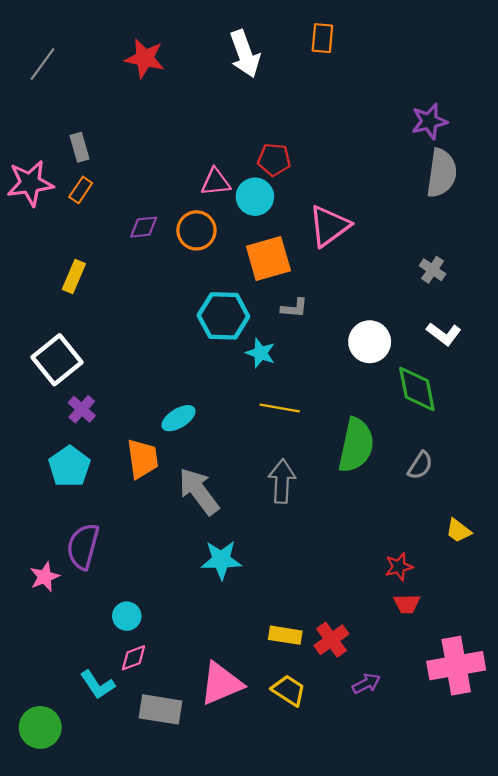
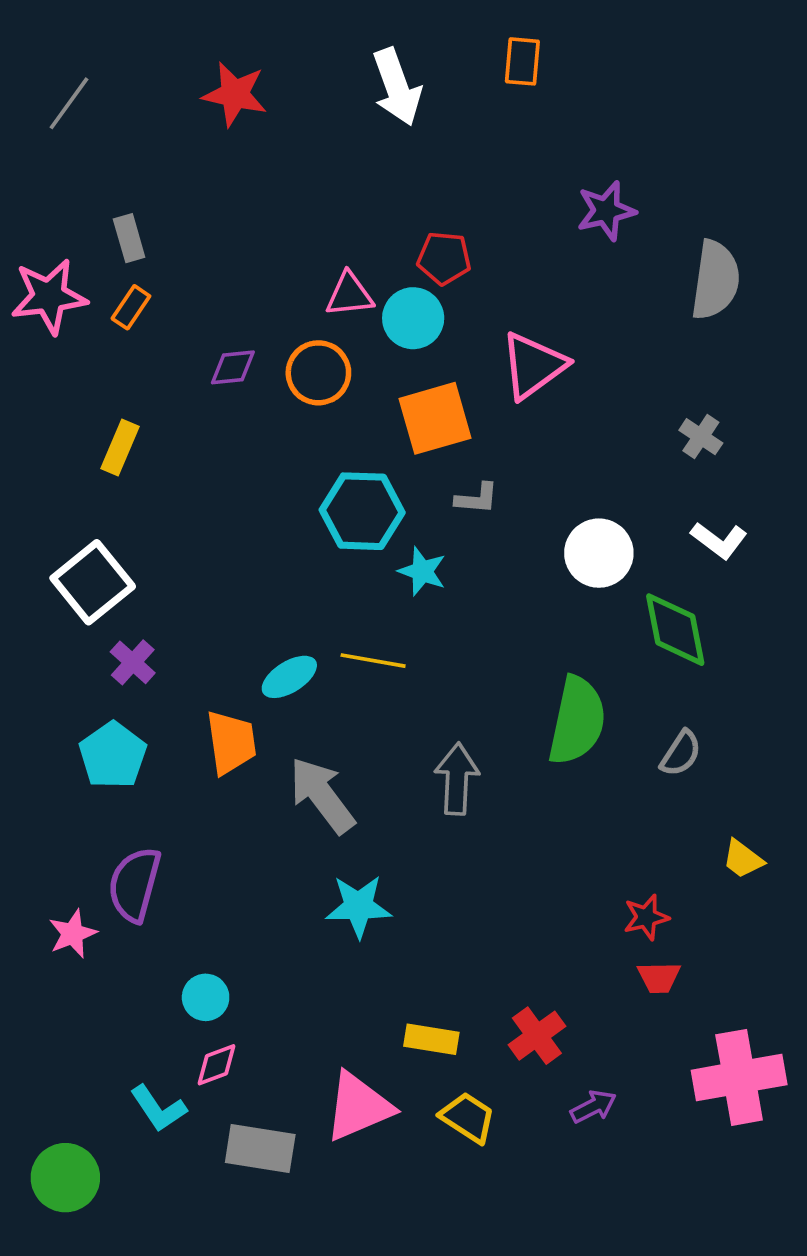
purple star: (429, 121) -> (606, 211), moved
yellow line: (280, 408) -> (373, 661), moved
yellow rectangle: (285, 635) -> (431, 1039), moved

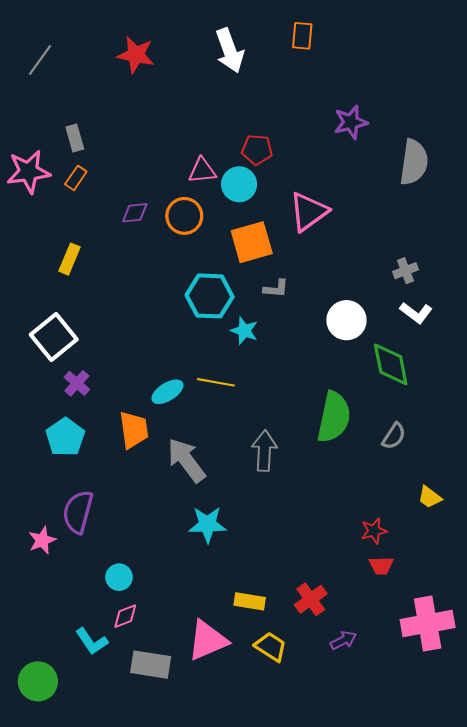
gray cross: (701, 437) -> (405, 271), moved, turned 35

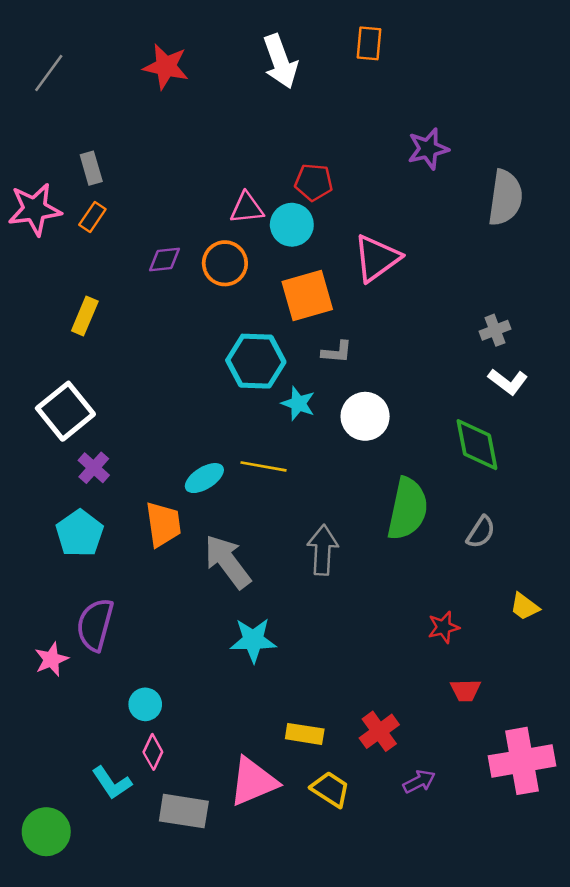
white circle: (346, 320) -> (365, 416), moved
red star: (374, 531) -> (444, 627), moved
pink diamond: (125, 616) -> (153, 752), turned -44

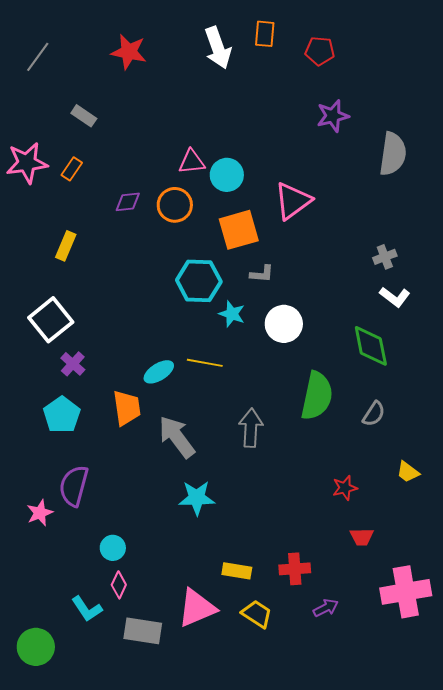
orange rectangle: (369, 43) -> (265, 34), moved
gray rectangle: (91, 168) -> (84, 116), moved, turned -40
red pentagon: (314, 182) -> (320, 51), moved
red cross: (379, 731) -> (295, 569), turned 32

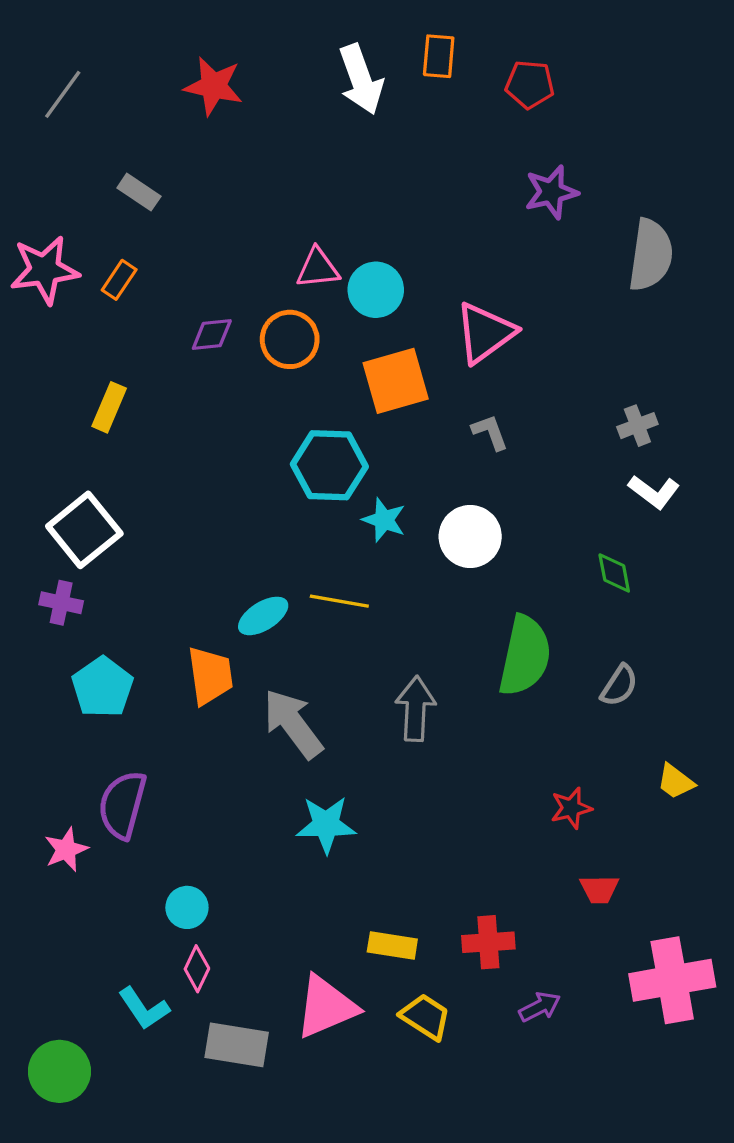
gray L-shape: (262, 274) -> (490, 432), moved, turned -115
green diamond: (371, 346) -> (614, 573), size x0.6
purple cross: (73, 364) -> (61, 603), moved, turned -30

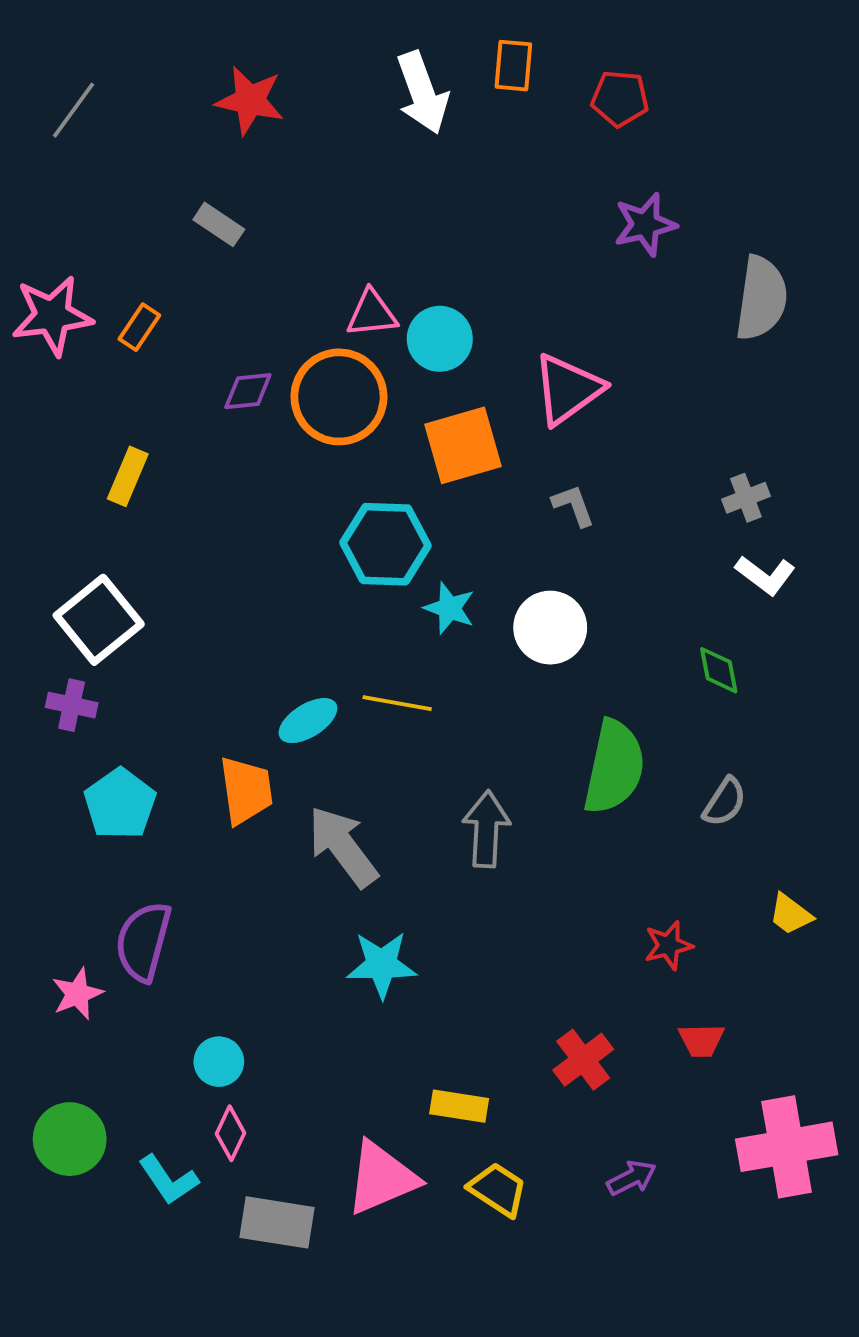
gray rectangle: (139, 192) -> (219, 224), moved
orange circle: (290, 339) -> (339, 397), size x1.4
red cross: (488, 942) -> (583, 1060), moved, turned -33
green circle: (59, 1071) -> (70, 1139), moved

